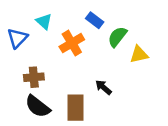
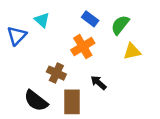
green semicircle: (117, 37) -> (120, 25), moved
orange cross: (72, 43) -> (83, 47), moved
brown cross: (34, 77) -> (56, 73), moved, turned 30

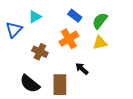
cyan triangle: (42, 20) -> (35, 17), turned 48
yellow triangle: (132, 51) -> (100, 43), moved
brown cross: (56, 73) -> (40, 52), moved

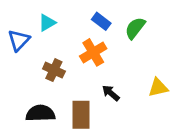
yellow triangle: (100, 43) -> (158, 88), moved
black semicircle: (30, 84) -> (40, 113), turned 140

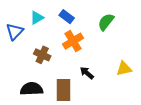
blue rectangle: (101, 21) -> (67, 17), moved

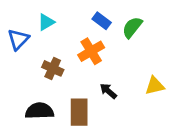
blue rectangle: (67, 17) -> (102, 21), moved

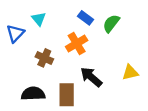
cyan triangle: (46, 22) -> (39, 19), turned -40
black arrow: (108, 91) -> (91, 77), size x1.5

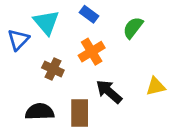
blue rectangle: (86, 18) -> (89, 14), moved
cyan triangle: (39, 19) -> (46, 22), size x1.5

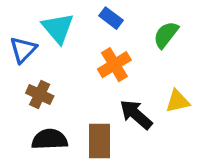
brown cross: (53, 69) -> (40, 95), moved
yellow triangle: (156, 86) -> (178, 101), moved

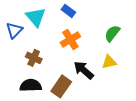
green semicircle: (166, 35) -> (112, 33), moved
brown cross: (40, 95) -> (34, 58), moved
brown rectangle: (99, 141) -> (61, 86), turned 35

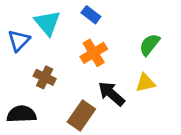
black semicircle: (31, 85) -> (22, 114), moved

